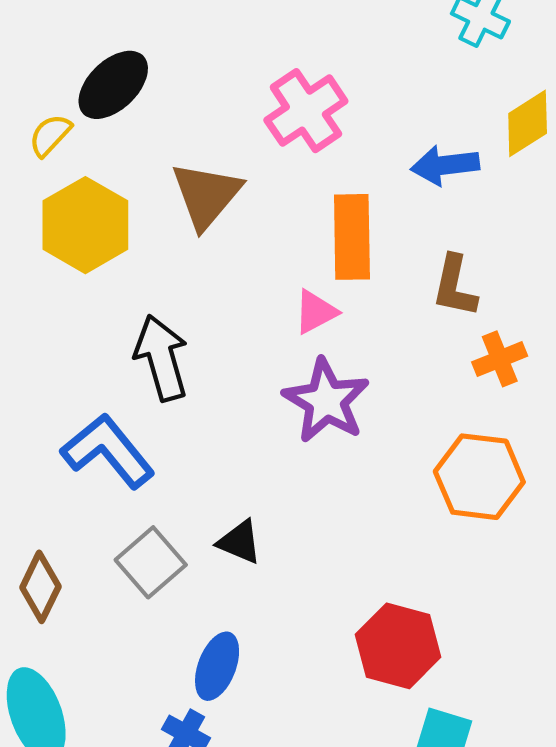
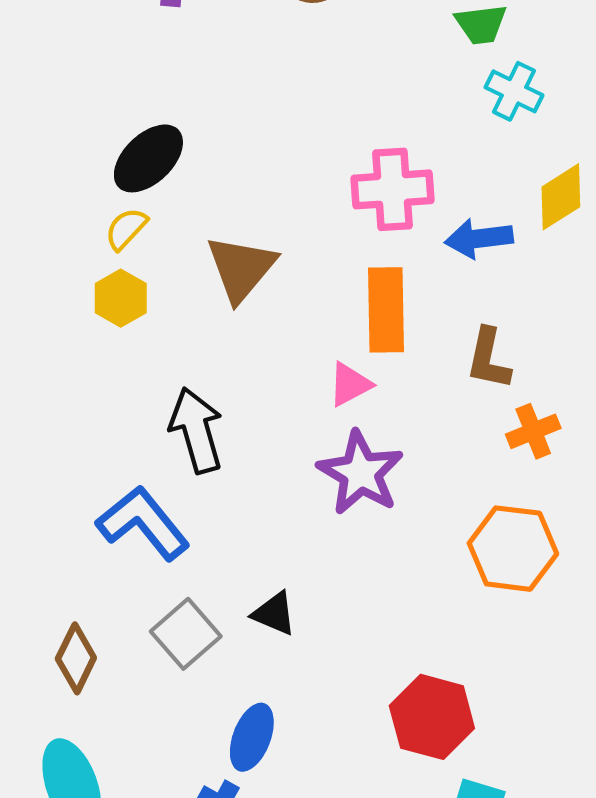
pink cross: (306, 111) -> (393, 189), moved, turned 30
yellow semicircle: (50, 135) -> (126, 229), moved
yellow hexagon: (85, 225) -> (121, 298), size x0.6

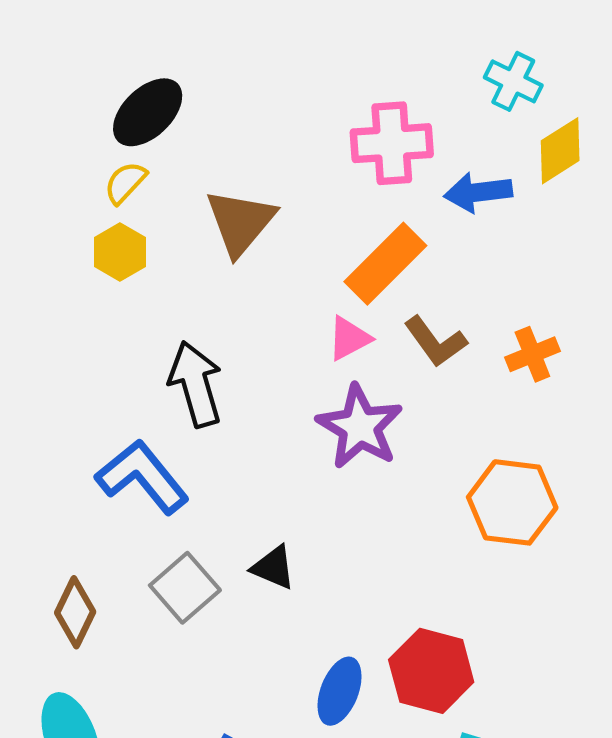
cyan cross: (514, 91) -> (513, 81), moved
orange rectangle: (386, 310) -> (385, 264), turned 46
brown L-shape: (488, 359) -> (435, 341), moved, turned -48
orange cross: (533, 431) -> (532, 354), moved
blue ellipse: (252, 737) -> (340, 691), moved

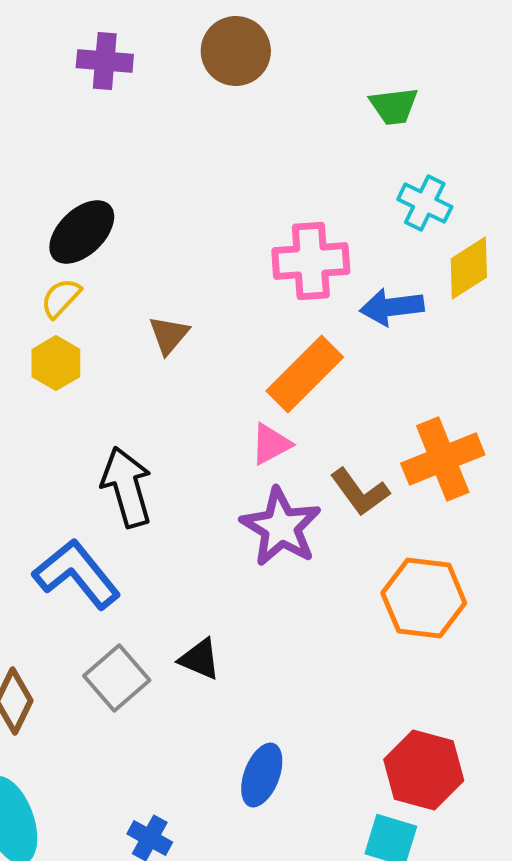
brown triangle: (240, 222) -> (169, 335), size x0.6
brown L-shape: (435, 341) -> (360, 492), moved
orange cross: (532, 354) -> (443, 459), size x1.6
red hexagon: (431, 671) -> (424, 770), moved

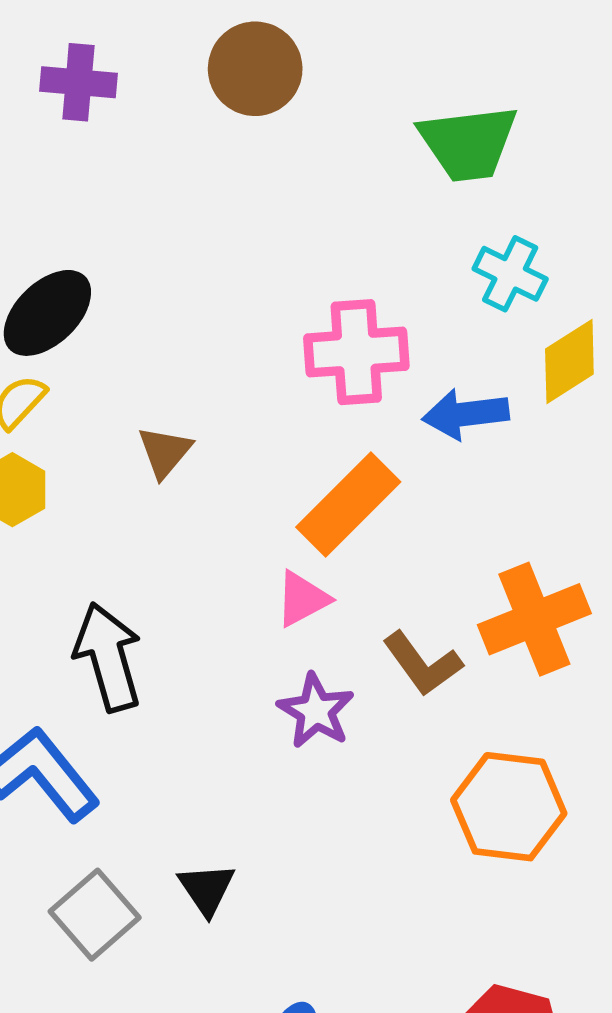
green trapezoid: (394, 106) -> (468, 143), size x1.5
purple star: (281, 527) -> (316, 711), size x0.7
black triangle: (200, 659) -> (207, 889), turned 33

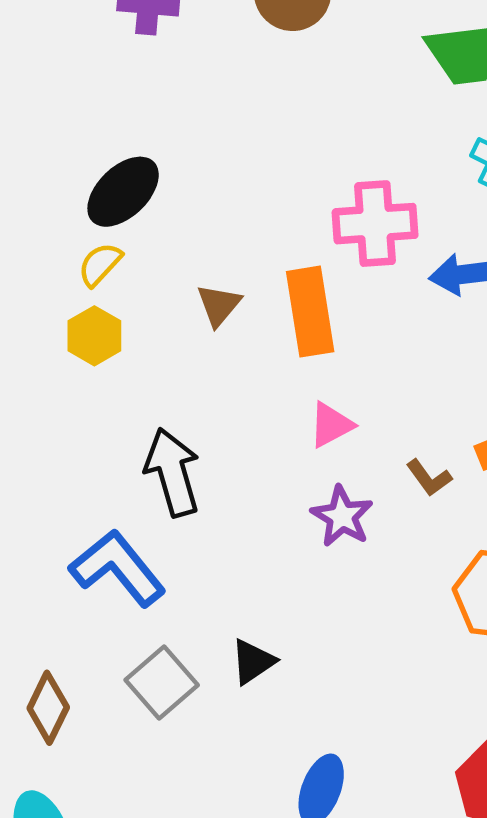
orange rectangle: (348, 505) -> (310, 312), moved, turned -54
brown L-shape: (422, 664) -> (429, 478), size x0.7
black triangle: (207, 889) -> (253, 662), turned 30

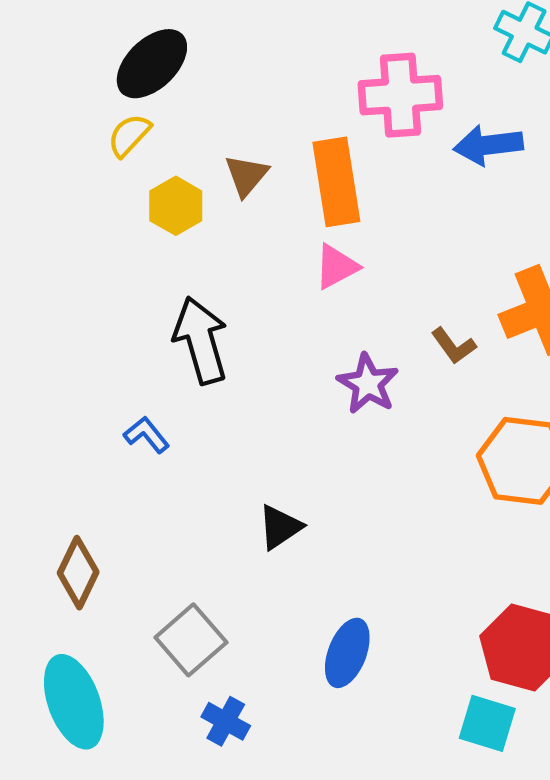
yellow hexagon: (94, 336) -> (176, 206), moved
pink triangle: (331, 425) -> (336, 267), moved
blue L-shape: (118, 568) -> (147, 435), size x0.5
gray square: (162, 682) -> (191, 640), moved

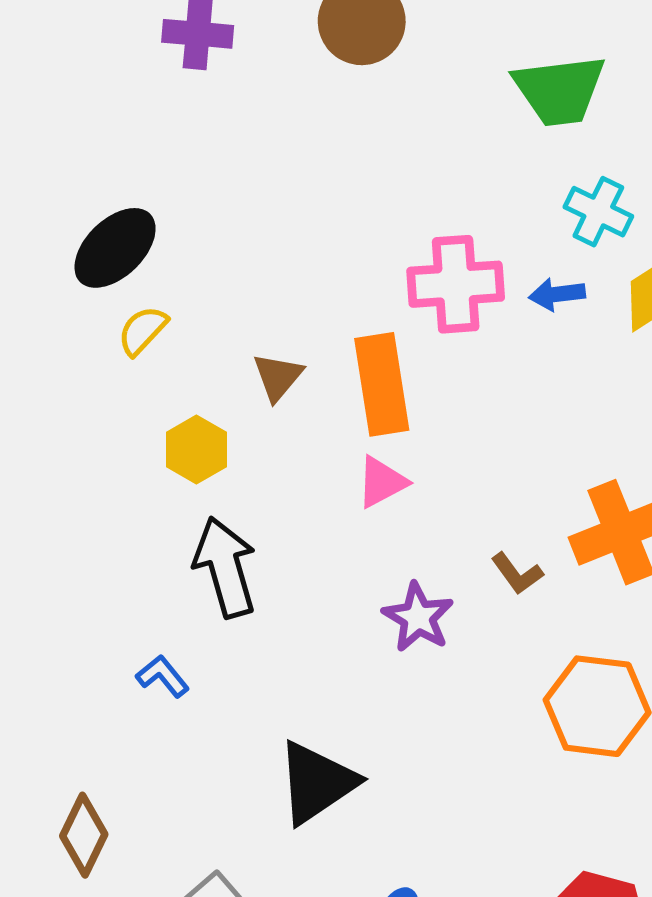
black ellipse: (152, 64) -> (115, 248), moved
blue arrow: (488, 145) -> (557, 294), moved, size x0.7
yellow hexagon: (176, 206) -> (196, 449), moved
black triangle: (280, 527) -> (317, 783), size x1.6

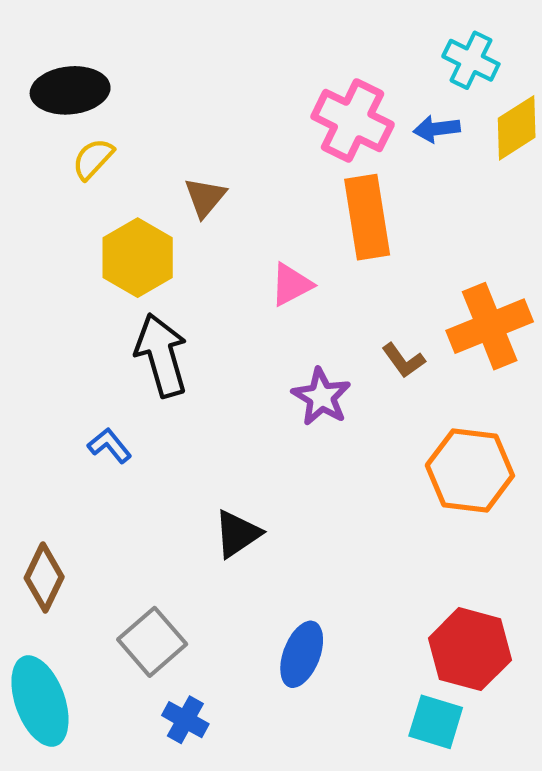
black ellipse: (115, 248) -> (70, 90), turned 38
pink cross: (456, 284) -> (353, 120), turned 30
orange rectangle: (382, 384) -> (367, 217), moved
yellow hexagon: (196, 449) -> (138, 258), size x1.4
black triangle: (317, 783) -> (237, 534), size x0.7

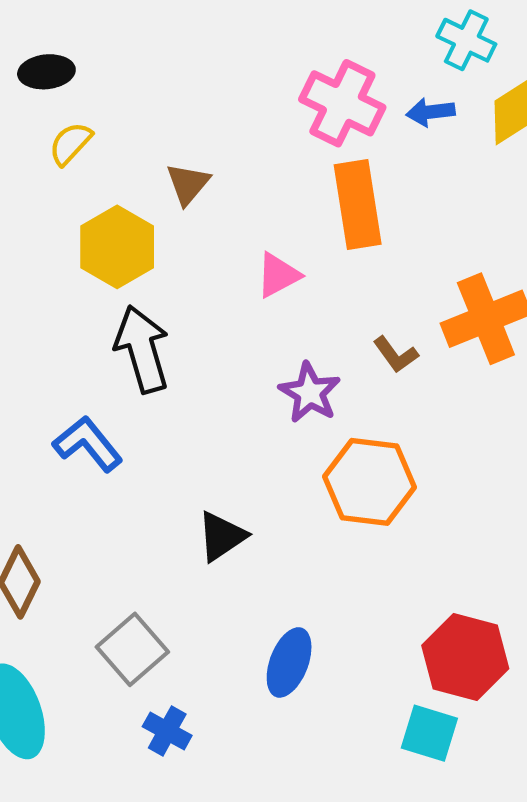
black ellipse: (70, 90) -> (46, 72), size x0.7
blue L-shape: (110, 446) -> (88, 444), size x1.5
orange hexagon: (470, 470) -> (370, 482), moved

